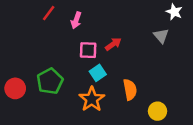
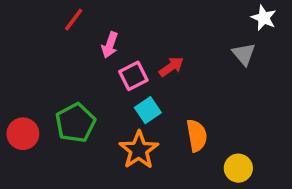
pink arrow: (76, 20) -> (110, 45), moved
pink square: (88, 50) -> (133, 76), turned -30

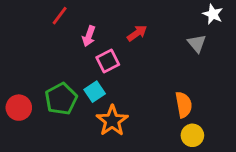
red arrow: (171, 67) -> (137, 33), moved
cyan square: (148, 110) -> (95, 92), moved
orange semicircle: (197, 136) -> (184, 105), moved

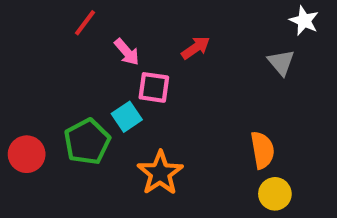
pink arrow: (89, 36) -> (127, 52), turned -60
pink square: (108, 61) -> (154, 87), turned 35
cyan square: (95, 92) -> (127, 117), moved

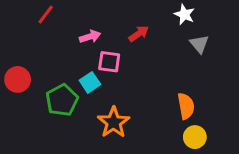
white star: (304, 21) -> (184, 14), moved
red line: (85, 23) -> (46, 14), moved
pink arrow: (127, 52) -> (90, 37), turned -66
red circle: (27, 154) -> (18, 79), moved

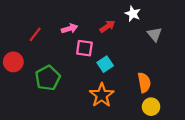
red line: (46, 14) -> (35, 34), moved
white star: (184, 14) -> (133, 14), moved
cyan square: (90, 82) -> (105, 64), moved
orange star: (114, 122) -> (102, 95), moved

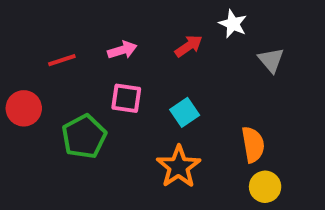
red line: (35, 34) -> (62, 60), turned 35
pink square: (84, 48) -> (126, 98), moved

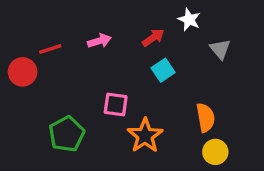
pink square: (126, 98) -> (116, 105), moved
red circle: (24, 108) -> (23, 72), moved
cyan square: (185, 112) -> (163, 70), moved
green pentagon: (84, 136) -> (67, 134), moved

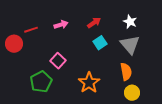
white star: (189, 20) -> (130, 22), moved
gray triangle: (220, 49) -> (130, 45), moved, size x1.5
pink square: (116, 105) -> (58, 61), moved, turned 35

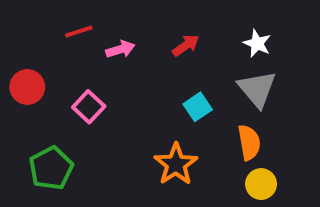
red line: (31, 30) -> (79, 32), moved
cyan square: (100, 43) -> (198, 107), moved
pink square: (58, 61) -> (89, 107), moved
green pentagon: (41, 82) -> (51, 168), moved

